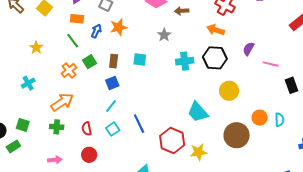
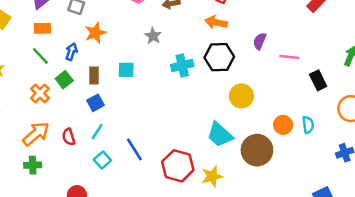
blue arrow: (96, 31) -> (71, 52), moved
cyan trapezoid: (198, 112) -> (220, 135), moved
red semicircle: (87, 129) -> (69, 137), moved

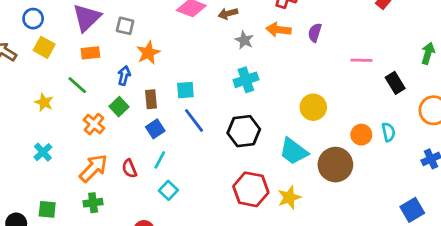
gray star: (153, 36) -> (244, 40), moved
purple semicircle: (260, 41) -> (315, 33), moved
green line: (40, 56) -> (77, 85), moved
black hexagon: (219, 57) -> (244, 131), moved
blue line: (134, 149) -> (194, 120), moved

